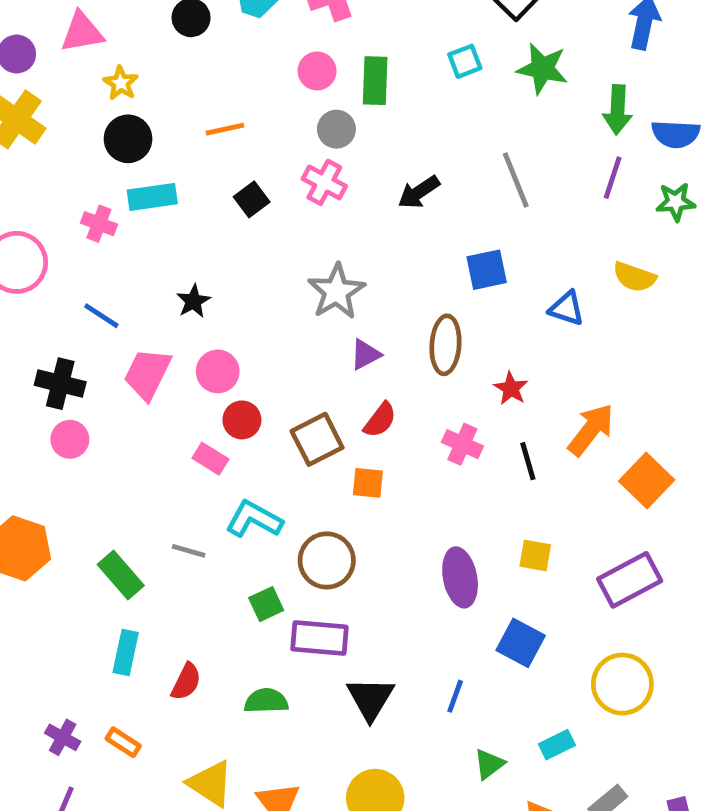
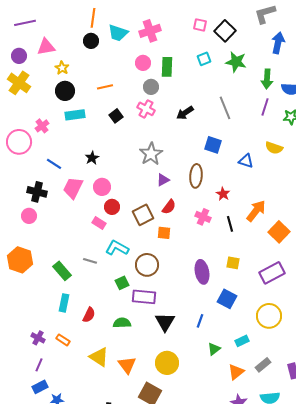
pink cross: (99, 224) -> (42, 126), moved, turned 32
blue square: (487, 270) -> (213, 145), turned 30
pink circle: (70, 439) -> (29, 216), moved

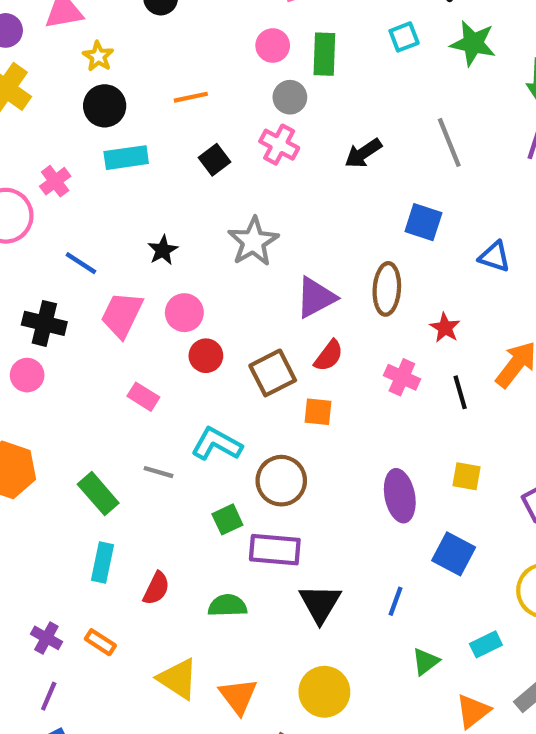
gray star: (151, 154) -> (253, 242), moved
purple triangle: (163, 180) -> (316, 298), size x1.5
pink rectangle: (99, 223) -> (143, 397), moved

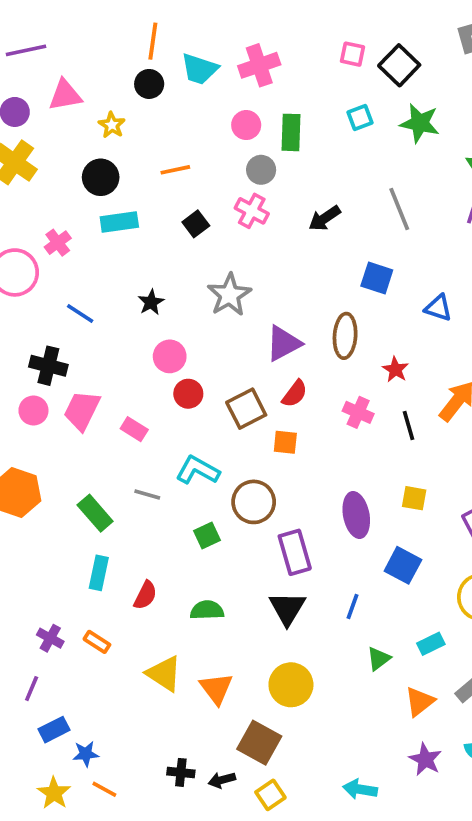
yellow star: (98, 56) -> (112, 125), moved
pink trapezoid: (122, 315) -> (82, 410), moved
purple rectangle: (275, 550) -> (295, 552), moved, turned 69
purple line: (49, 696) -> (32, 689), moved

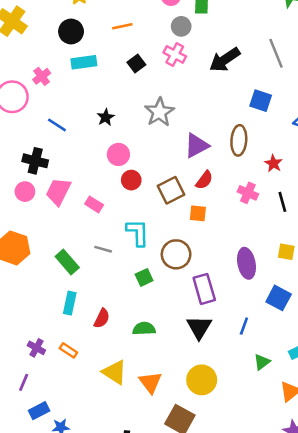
black arrow: (325, 218) -> (225, 60), size x1.4
cyan L-shape: (198, 470) -> (138, 233), turned 60

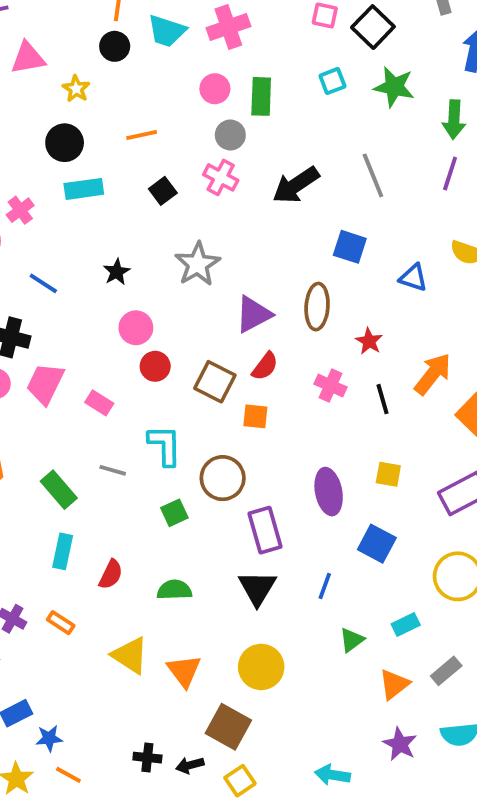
brown square: (171, 190) -> (215, 382), turned -36

